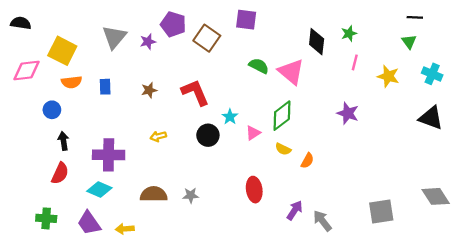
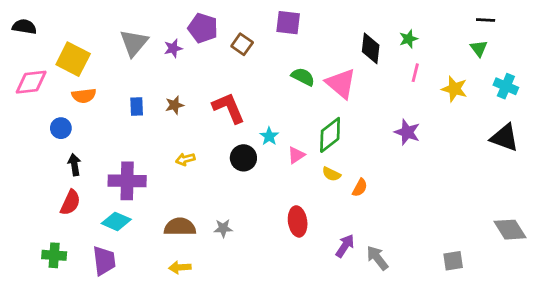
brown square: (207, 38) -> (242, 44), size x0.7
blue rectangle: (105, 87) -> (137, 106), moved
gray square: (381, 211) -> (453, 261), moved, size x0.7
purple trapezoid: (89, 223) -> (104, 261), turned -152
yellow arrow: (125, 229) -> (180, 267), moved

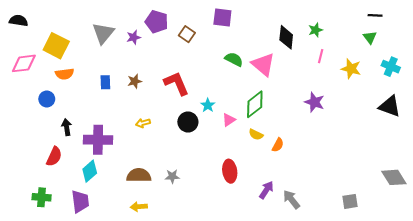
black arrow: (74, 165) -> (67, 127), moved
cyan diamond: (116, 221) -> (90, 171), turned -65

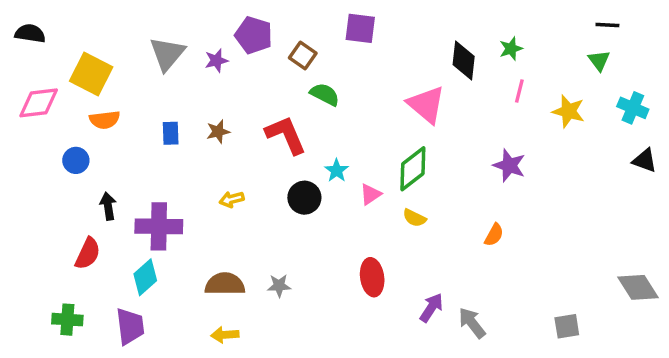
green semicircle: (234, 59) -> (325, 94), moved
black triangle: (390, 106) -> (645, 160), moved, size x0.7
orange semicircle: (278, 145) -> (494, 235), moved

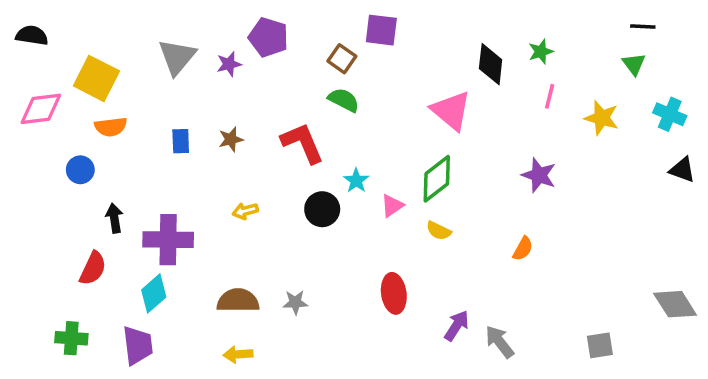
brown square: (303, 55) -> (342, 59), moved

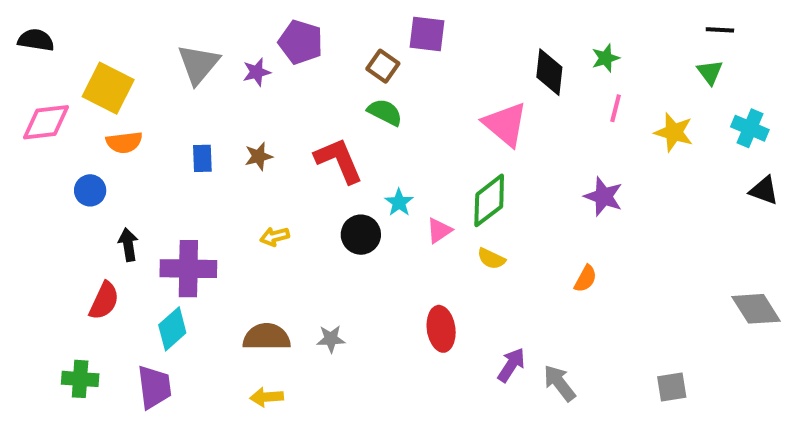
gray diamond: (675, 304) -> (756, 309), moved

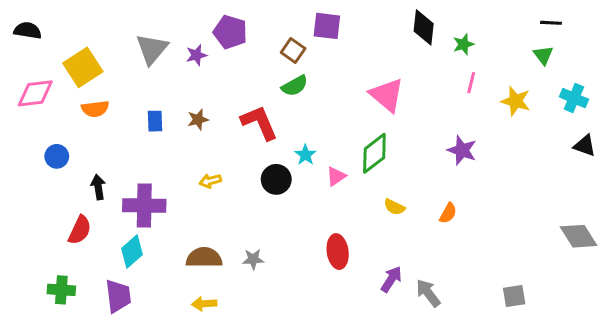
black diamond: (549, 72) -> (424, 27), moved
yellow square: (108, 88) -> (83, 67), turned 30
green semicircle: (385, 112) -> (295, 86), turned 124
blue circle: (90, 190) -> (57, 156), moved
yellow semicircle: (491, 259) -> (394, 207), moved

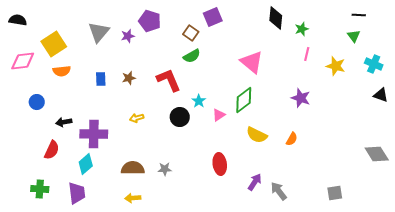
purple square: (327, 26) -> (213, 17), turned -30
black arrow: (98, 187) -> (64, 122), turned -91
yellow semicircle: (394, 207) -> (257, 135), size x1.5

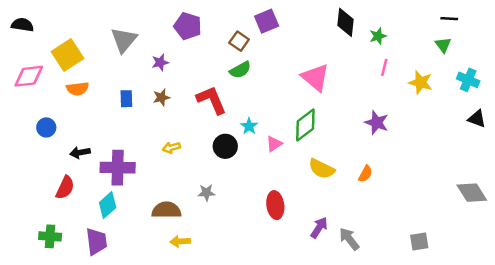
purple star: (128, 36) -> (160, 62), moved
gray star: (165, 169) -> (206, 193), moved
yellow arrow: (133, 198) -> (180, 241), moved

